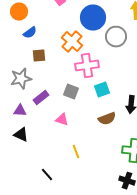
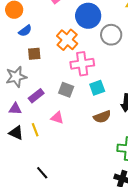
yellow line: (76, 152) -> (35, 130), moved

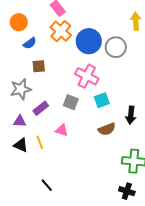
blue circle: (88, 16) -> (89, 41), moved
orange cross: (67, 40) -> (61, 31), moved
pink cross: (82, 64) -> (87, 76), turned 35

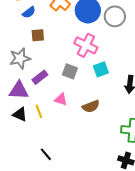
purple triangle: (20, 121) -> (19, 90), size x1.5
brown semicircle: (107, 129) -> (91, 106), moved

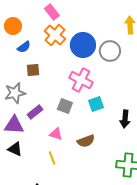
yellow line: (39, 111) -> (52, 158), moved

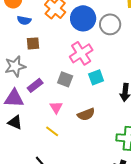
blue semicircle: (24, 47) -> (24, 20), turned 48
pink cross: (81, 80) -> (81, 53), turned 30
pink triangle: (56, 134) -> (56, 107), turned 40
yellow line: (52, 158) -> (52, 131), turned -32

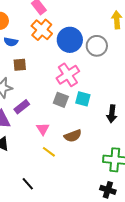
cyan square: (96, 77) -> (83, 99), turned 35
gray square: (65, 79) -> (61, 100), moved
yellow line: (52, 131) -> (49, 152), moved

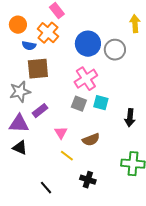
orange cross: (42, 30) -> (48, 33), moved
brown square: (20, 65) -> (38, 69), size x1.6
black cross: (108, 190) -> (88, 180), moved

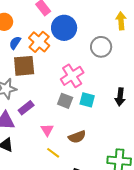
orange cross: (48, 33) -> (39, 42), moved
blue circle: (88, 44) -> (64, 28), moved
blue semicircle: (29, 46) -> (15, 43), turned 112
black arrow: (130, 118) -> (120, 97), moved

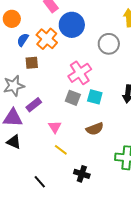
brown square: (24, 66) -> (32, 63), size x0.6
brown semicircle: (77, 137) -> (95, 129), moved

